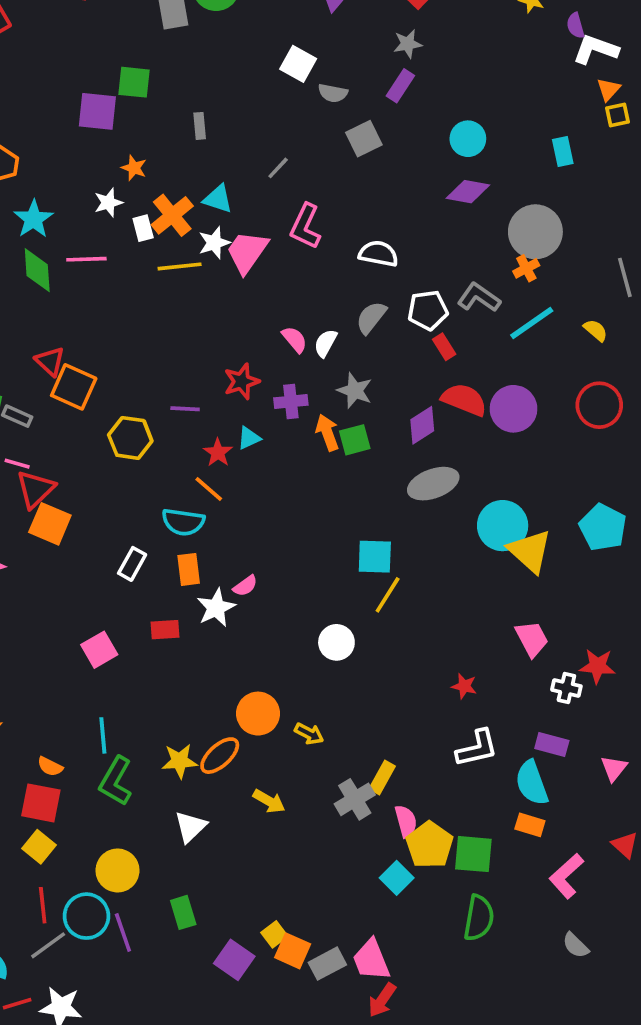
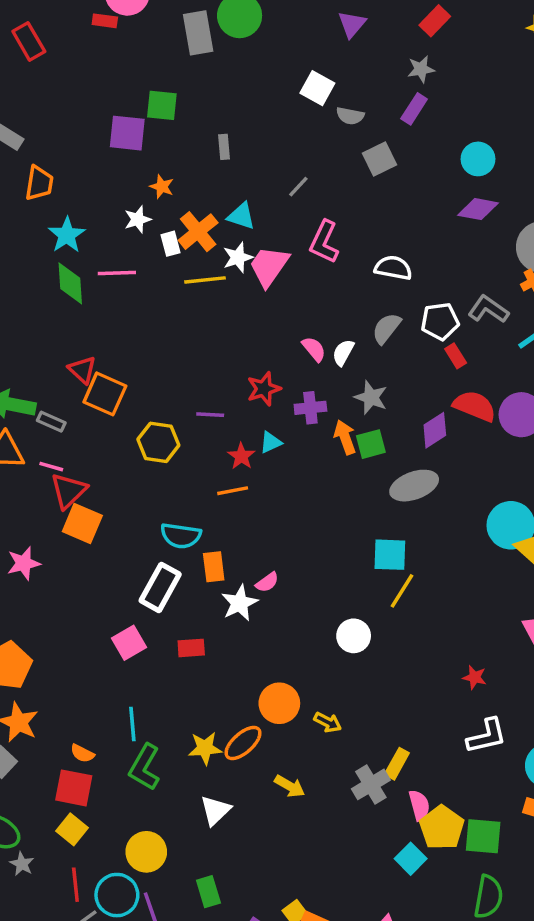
gray ellipse: (433, 484) -> (414, 486), moved
orange line: (209, 489) -> (233, 491), turned -52
cyan semicircle: (183, 522) -> (181, 536), moved
white rectangle: (132, 564) -> (160, 587), moved, size x1.5
red rectangle: (165, 630) -> (191, 648), moved

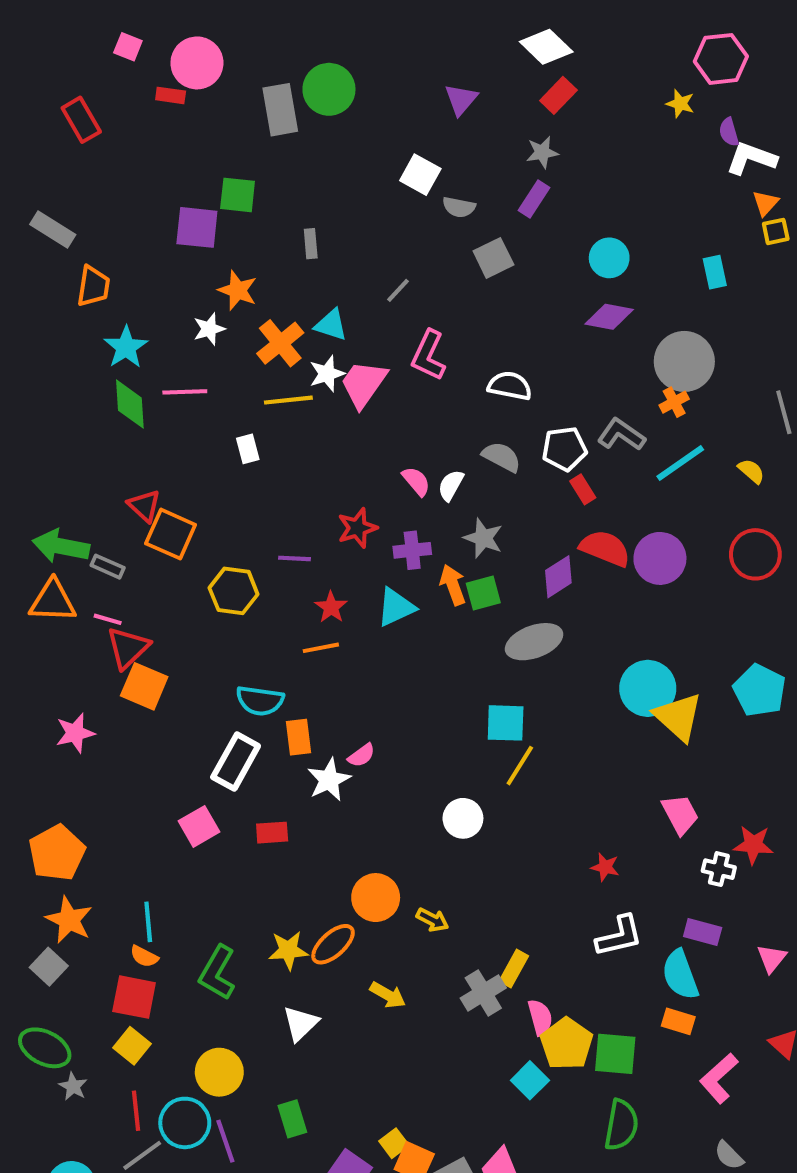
orange star: (162, 187) -> (238, 290), size x1.4
white rectangle: (170, 244) -> (248, 449), moved
gray semicircle: (386, 328) -> (502, 457), turned 80
cyan triangle: (271, 442) -> (396, 607), moved, size x1.5
cyan line: (132, 724) -> (148, 922), moved

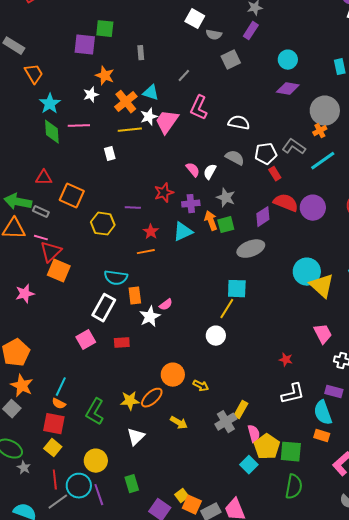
orange trapezoid: (93, 286) -> (34, 74), turned -40
red triangle: (144, 506) -> (44, 178), moved, turned -42
yellow line: (520, 766) -> (227, 309), moved
cyan line: (148, 922) -> (61, 387), turned 30

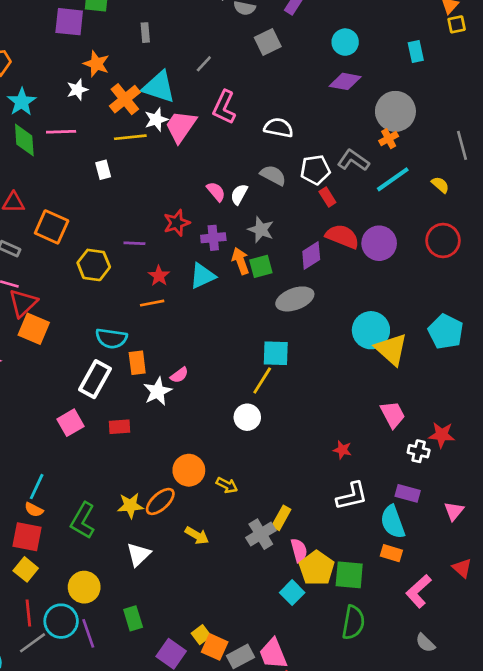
cyan triangle: (151, 93) -> (159, 87), size x1.5

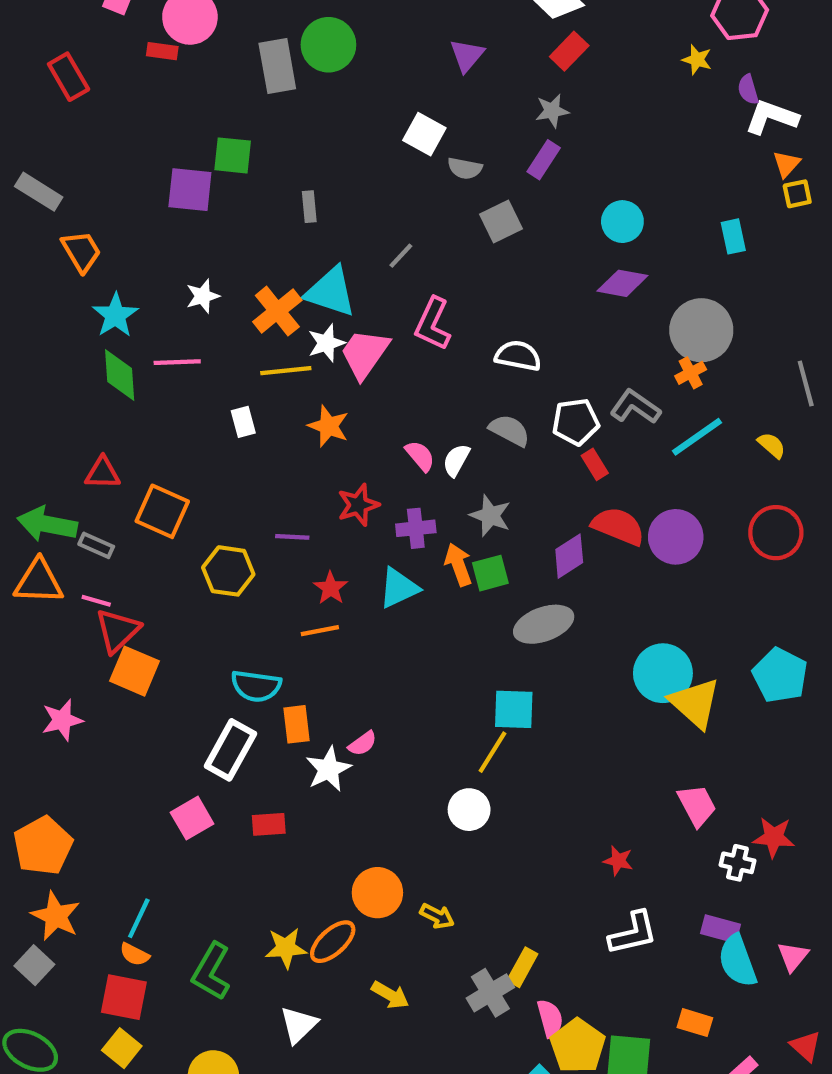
orange star: (96, 64) -> (328, 426), moved
cyan semicircle: (393, 522) -> (737, 961), moved

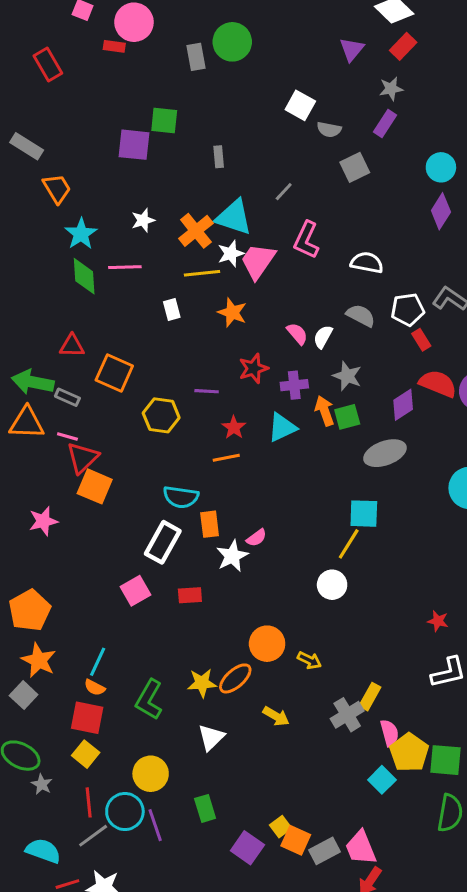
purple triangle: (467, 55) -> (352, 49), moved
gray rectangle: (277, 66) -> (196, 57), size x0.7
purple diamond: (622, 283) -> (441, 211), turned -68

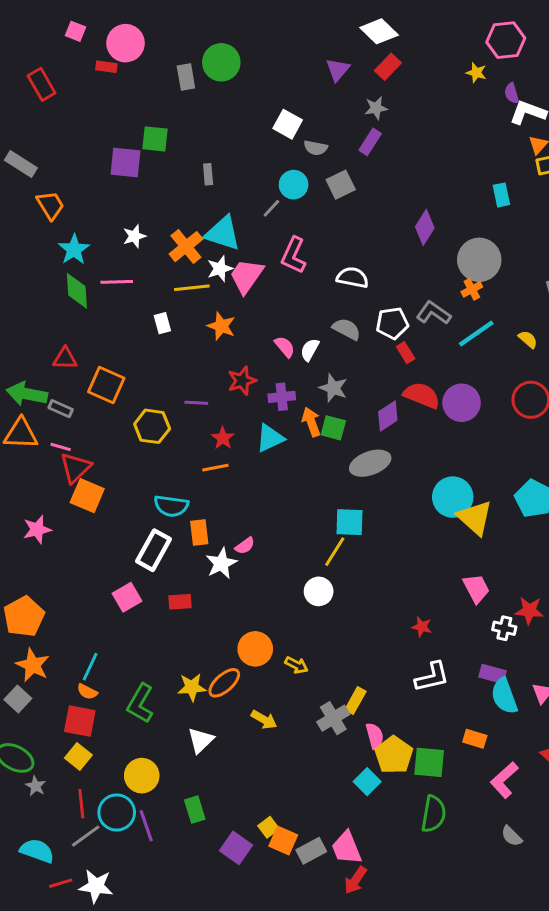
cyan circle: (441, 167) -> (294, 185), moved
green square: (347, 417) -> (333, 428), turned 30

